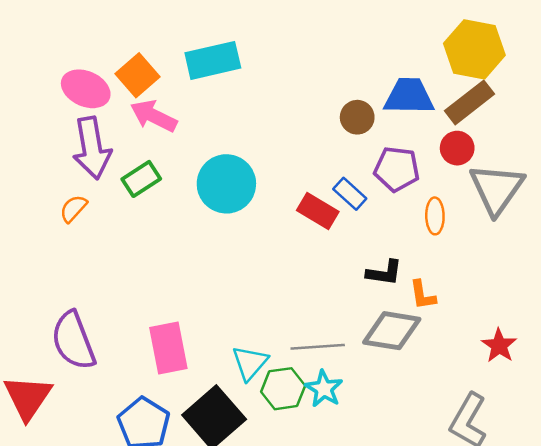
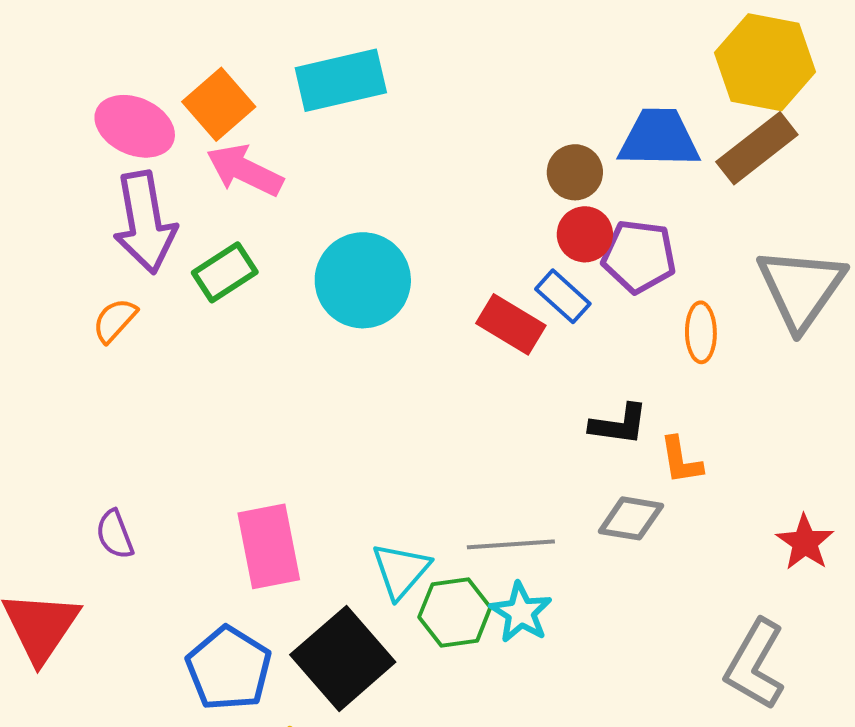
red circle: (457, 148) -> (585, 234), moved
gray diamond: (392, 331) -> (631, 518), size x0.7
purple semicircle: (73, 341) -> (115, 534), size x0.5

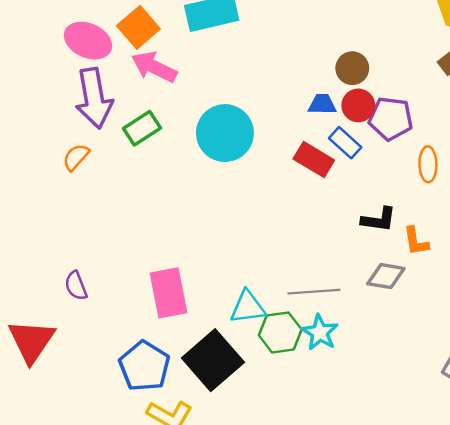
blue trapezoid: (659, 138) -> (322, 104), moved, size x0.6
cyan triangle: (401, 570) -> (248, 307), turned 42

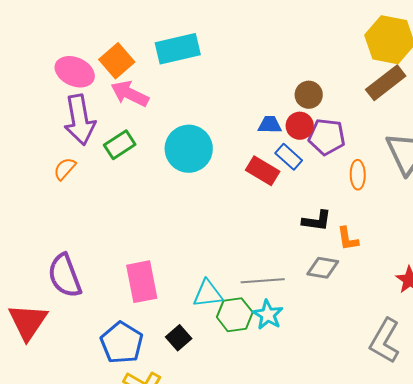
brown circle: (352, 68) -> (309, 95), moved
purple semicircle: (76, 286) -> (65, 276), size x1.8
black square: (213, 360) -> (179, 338), size x0.5

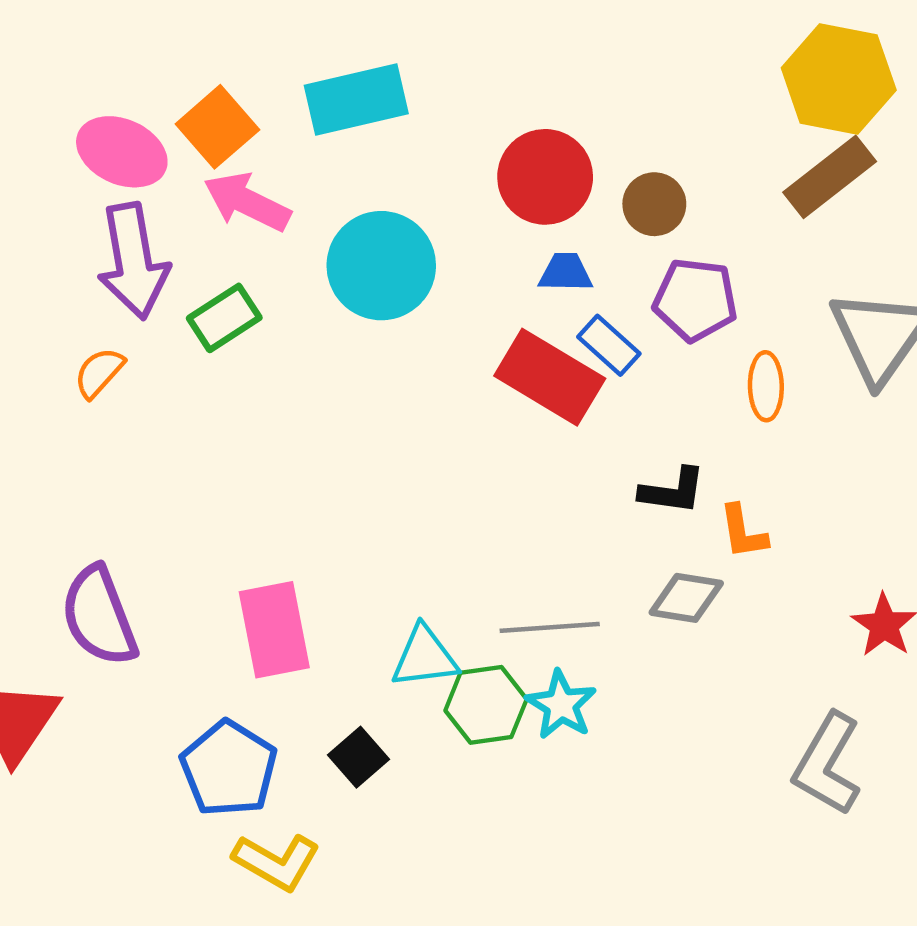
red circle: (300, 126) -> (545, 177), moved, size x1.5
cyan circle: (189, 149) -> (381, 266), moved
red rectangle: (263, 171) -> (550, 377), size x1.4

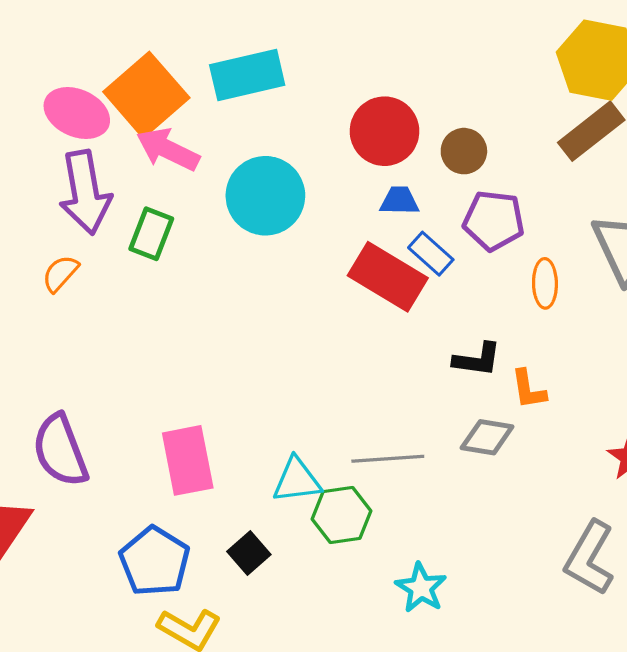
orange square: (217, 127) -> (146, 95), size x1.4
green rectangle: (224, 318) -> (151, 234), turned -36
cyan star: (561, 705) -> (421, 588), moved

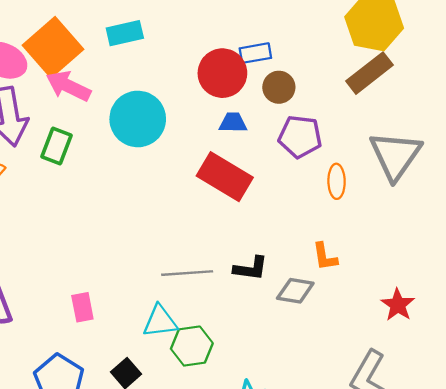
cyan rectangle: (247, 75) -> (125, 33), size x0.7
blue rectangle: (431, 254) -> (255, 53), moved, turned -52
black L-shape: (477, 359) -> (251, 268), moved
gray line: (388, 459) -> (187, 273), moved
pink rectangle: (188, 460) -> (82, 307), size x0.6

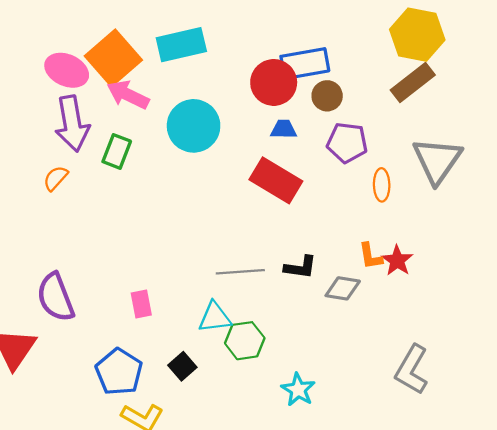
cyan rectangle: (125, 33) -> (181, 45), size x1.4
blue rectangle: (255, 53) -> (305, 64), size x1.6
red star: (398, 305) -> (397, 261), moved

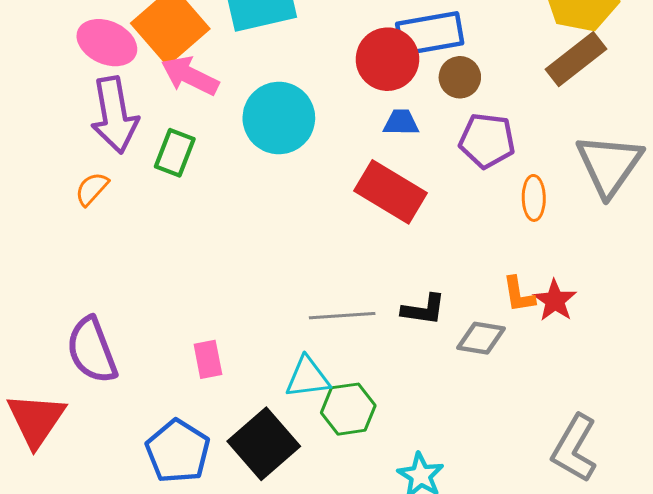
black square: (182, 366) -> (264, 444), size x1.8

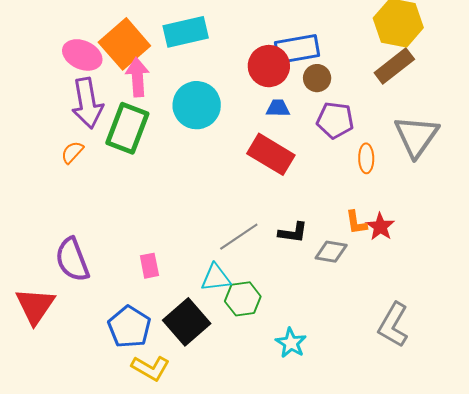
pink arrow: (190, 76) -> (137, 77), turned 60
green rectangle: (175, 153) -> (127, 128), size x1.6
gray line: (342, 316) -> (239, 237), turned -30

